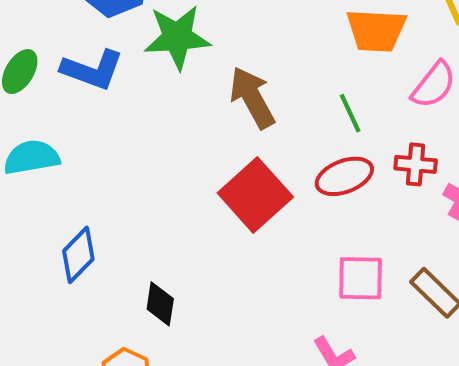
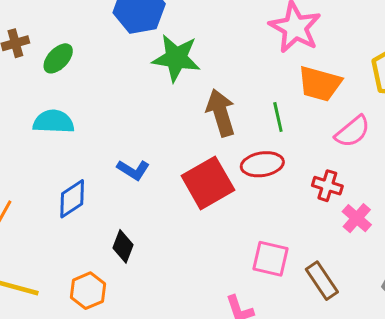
blue L-shape: (92, 70) -> (133, 170), moved, size x0.7
green line: (350, 113) -> (278, 117), moved
red ellipse: (344, 176) -> (262, 164), moved

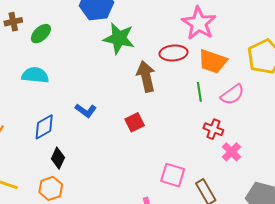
green line: (278, 117) -> (199, 92), moved
red ellipse: (262, 164) -> (173, 53), moved
red square: (208, 183) -> (135, 122), size x0.6
black diamond: (123, 246) -> (58, 158), moved

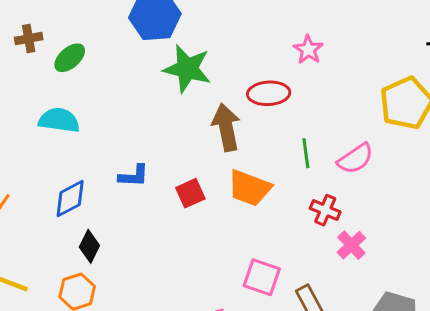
pink star: (199, 23) -> (308, 50), size x0.6
orange trapezoid: (213, 61) -> (249, 188), moved
blue L-shape: (86, 110) -> (134, 176), turned -35
red square: (135, 122) -> (190, 193), moved

